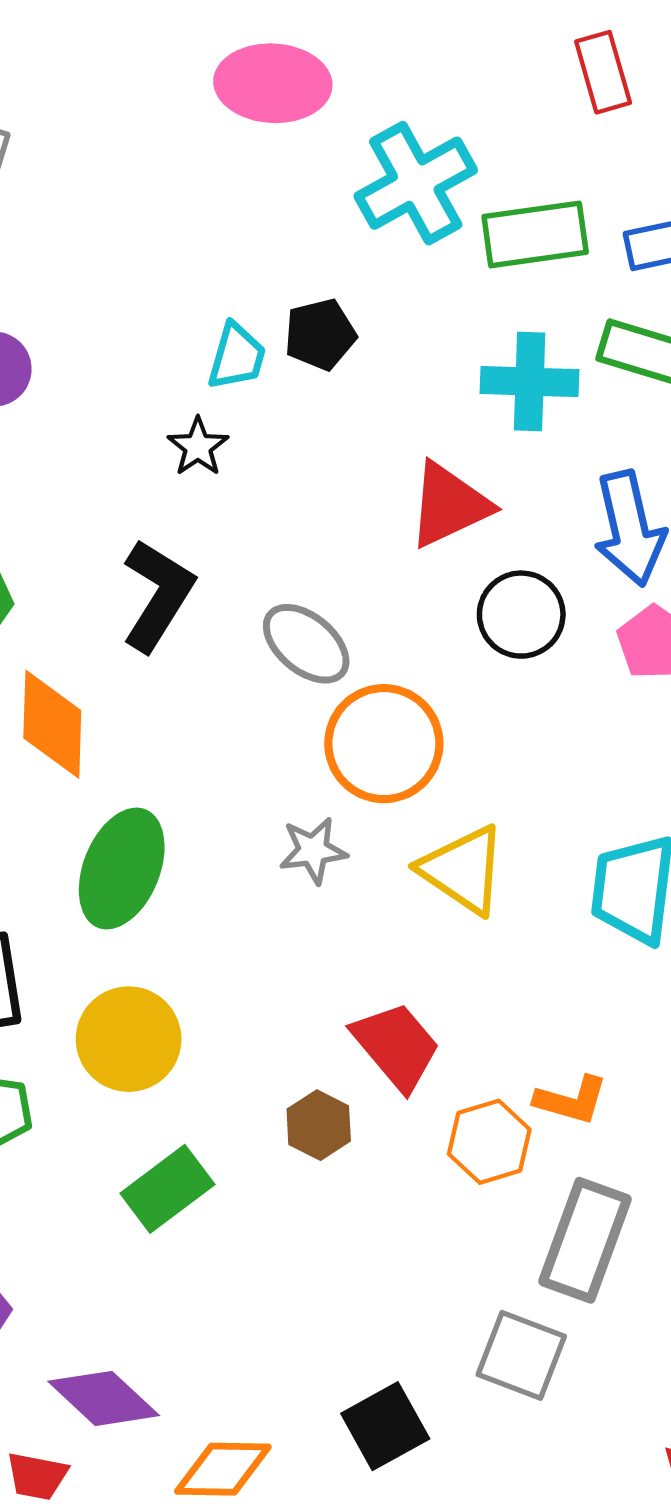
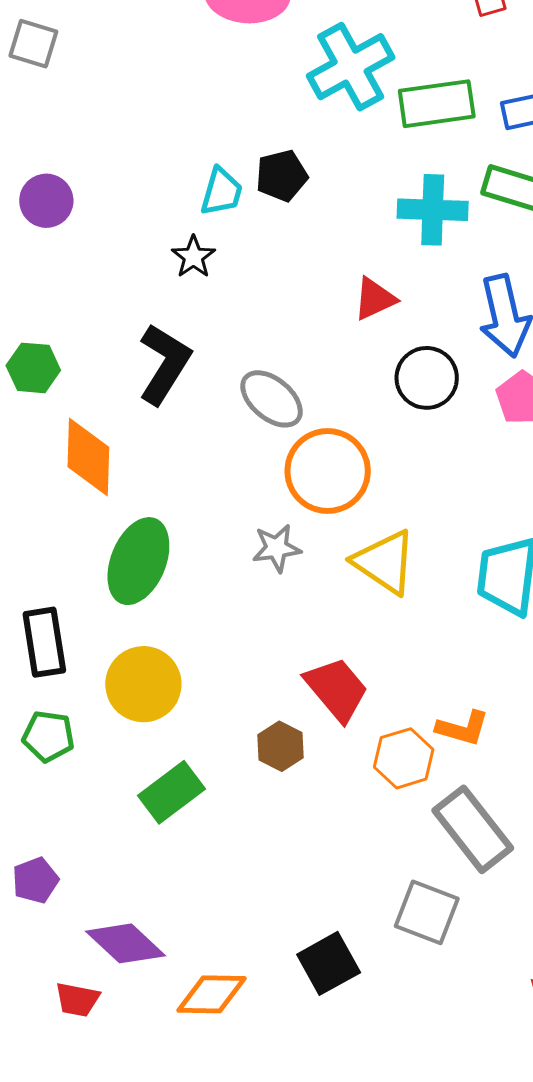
red triangle: (449, 505) -> (375, 299), size x0.7
gray rectangle: (585, 1240) -> (473, 829), turned -58

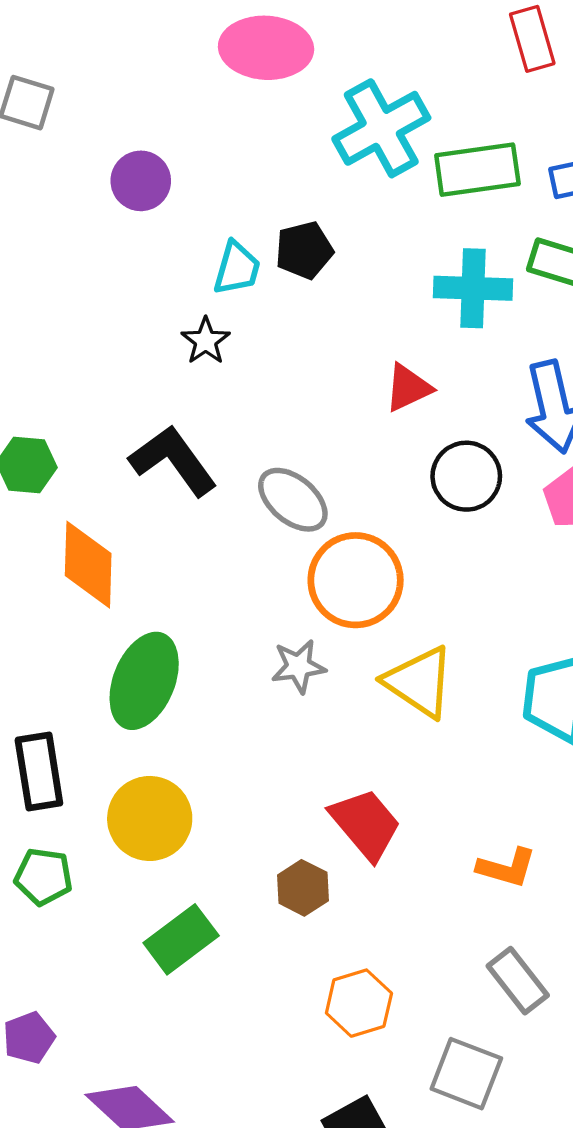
purple circle: (46, 201) -> (141, 181), moved
black L-shape: (164, 364) -> (173, 461), turned -68
orange hexagon: (404, 758) -> (359, 1003), moved
gray rectangle: (473, 829) -> (518, 981), size x0.7

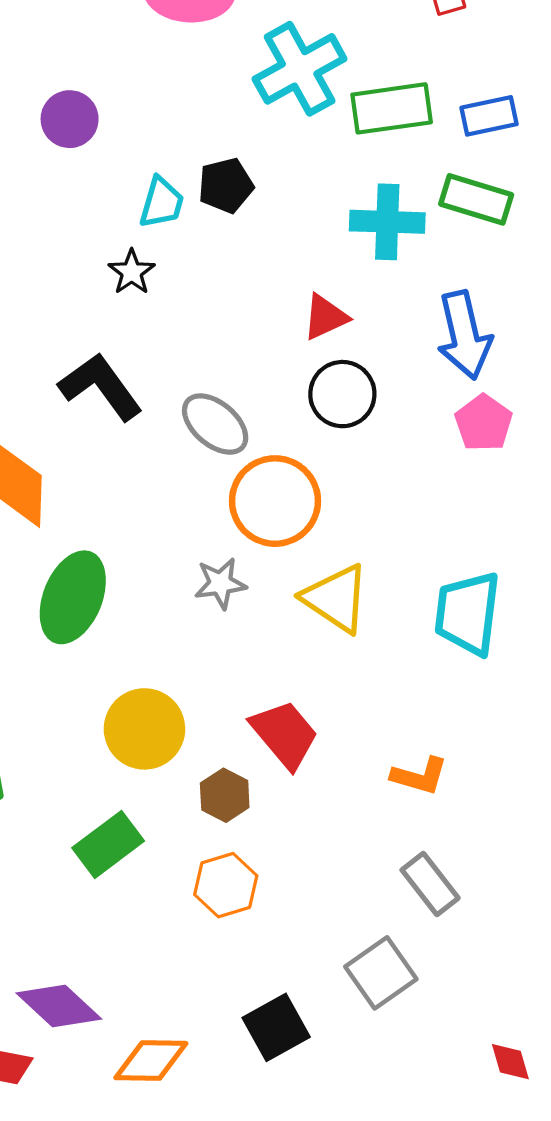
black circle: (466, 476) -> (342, 394), moved
yellow circle: (150, 818) -> (144, 729), moved
orange hexagon: (359, 1003) -> (226, 885), moved
gray square: (466, 1074) -> (381, 973), turned 34

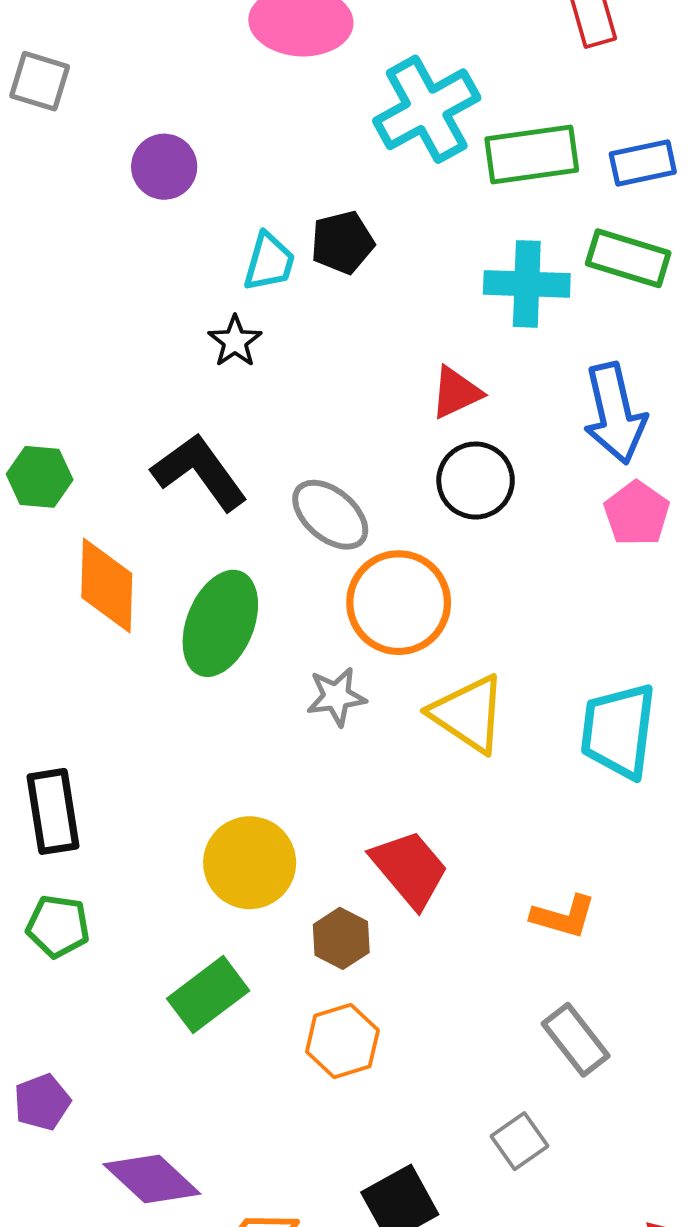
green ellipse: (73, 597) -> (220, 623), moved
gray square: (381, 973) -> (519, 1141), size x0.7

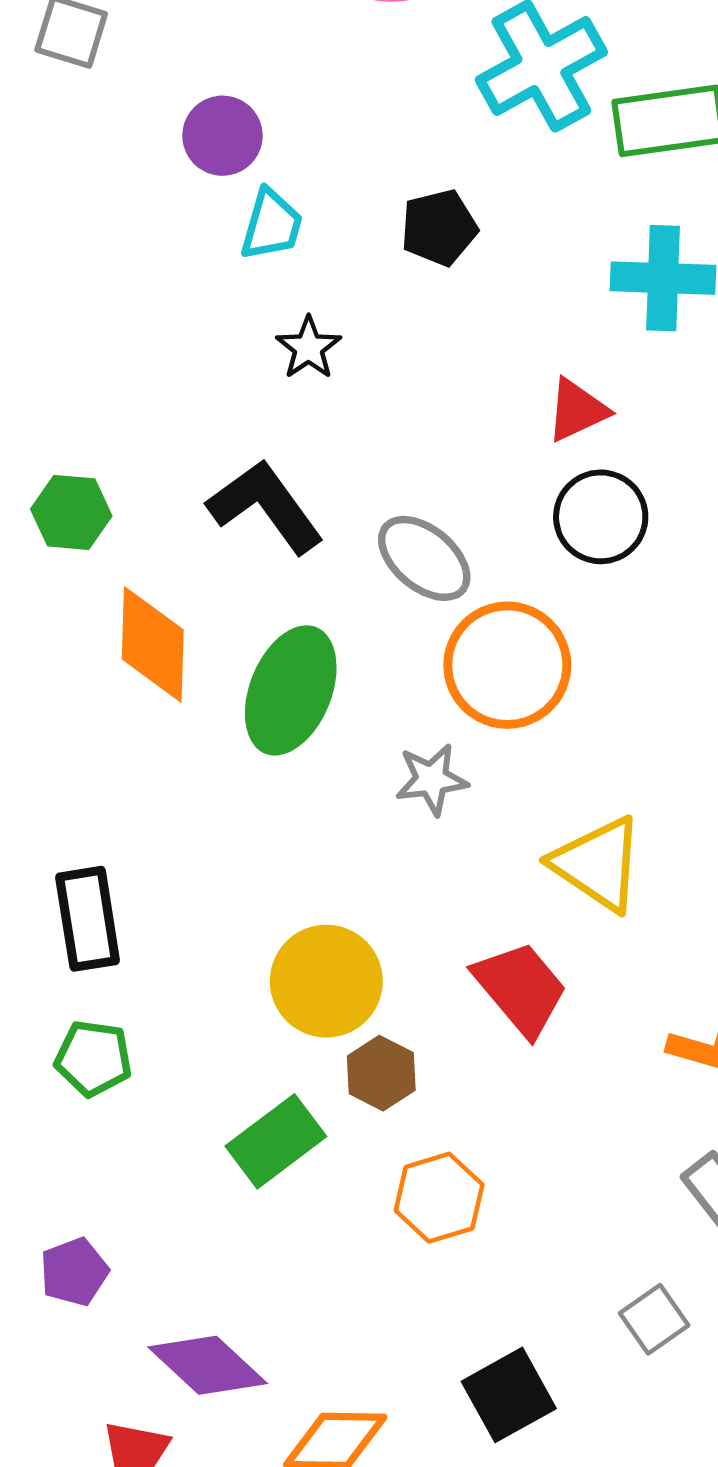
cyan trapezoid: (269, 262) -> (271, 225), moved
yellow triangle: (468, 714) -> (598, 864), moved
brown hexagon: (341, 938) -> (381, 1073), moved

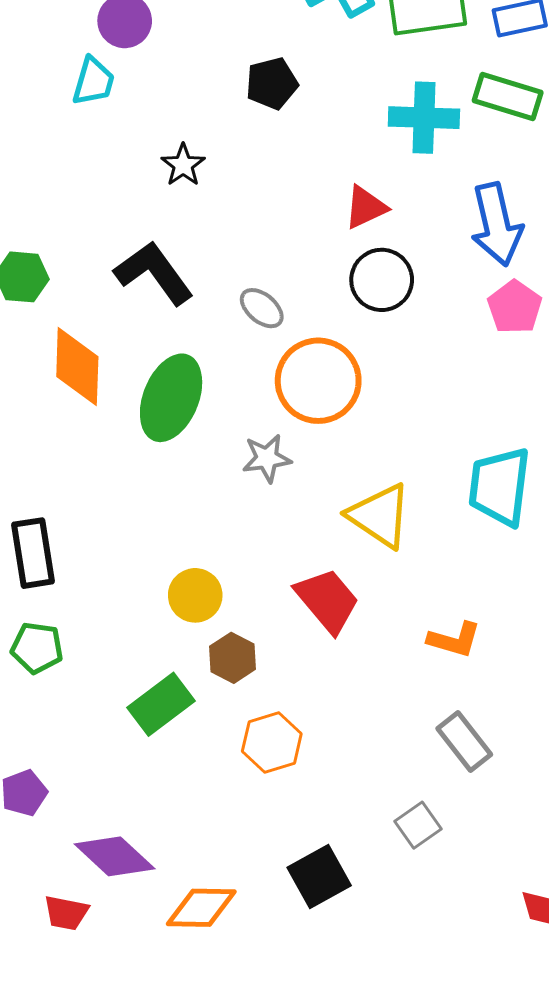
cyan trapezoid: (271, 225) -> (93, 81), moved
gray ellipse: (424, 558) -> (262, 308), size x0.7
yellow circle: (326, 981) -> (195, 595), size x0.7

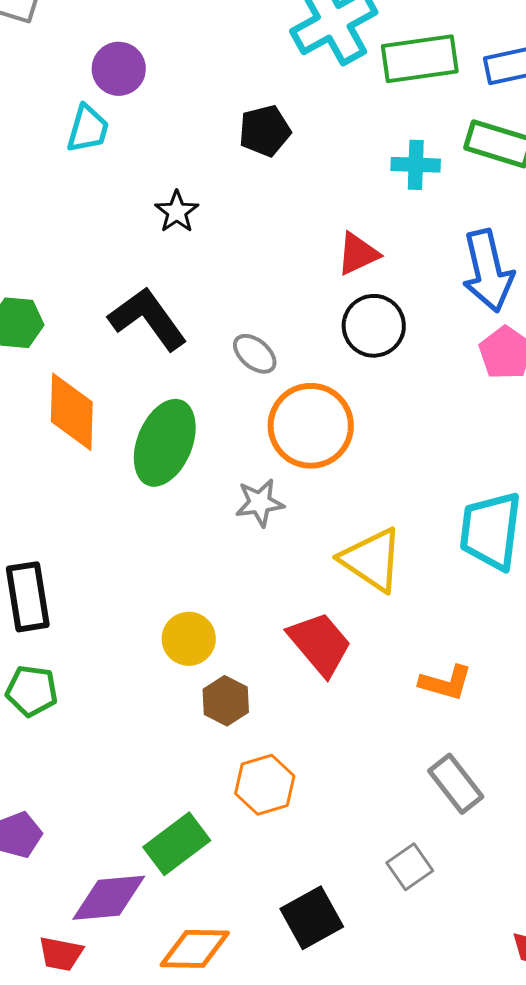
cyan cross: (424, 118) -> (416, 165), size x0.7
green rectangle: (161, 704) -> (177, 844), moved
purple diamond: (115, 856) -> (109, 898), turned -48

